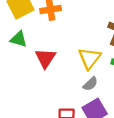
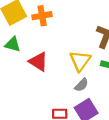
red triangle: (45, 58) -> (38, 62), turned -30

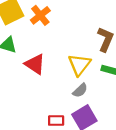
orange cross: (42, 16) -> (40, 15), turned -30

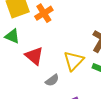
gray semicircle: (80, 90) -> (52, 80), moved

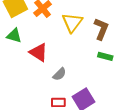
yellow triangle: (74, 61) -> (72, 22), moved

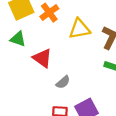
yellow triangle: (72, 22) -> (79, 29), turned 40

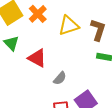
green triangle: (18, 39) -> (11, 43), turned 35

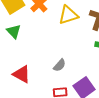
red triangle: (37, 58) -> (22, 74), moved

